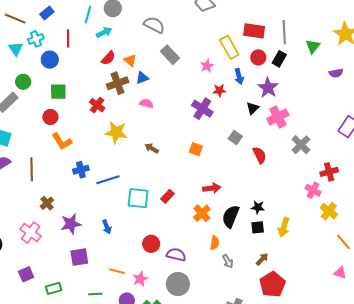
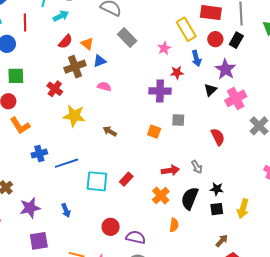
purple cross: (202, 109) -> (160, 91), turned -30
gray square: (235, 137) -> (178, 120), moved, turned -32
gray arrow: (228, 261) -> (197, 167), moved

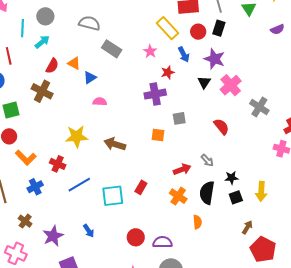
brown cross: (75, 67) -> (42, 91), moved, turned -30
red cross: (55, 89) -> (58, 164), moved
brown arrow: (110, 131) -> (115, 144), size x1.5
blue cross: (39, 154) -> (35, 187), moved

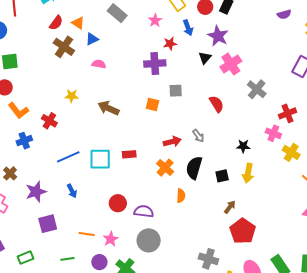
brown cross: (42, 91) -> (64, 47), moved
yellow star: (77, 137) -> (72, 96), size x0.6
black star: (231, 178) -> (243, 146), moved
blue line: (79, 185) -> (68, 157), moved
red rectangle: (141, 187) -> (129, 154), turned 48

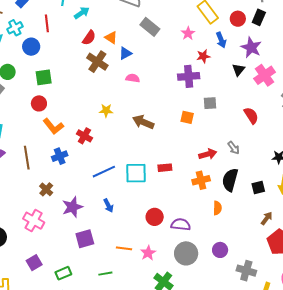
orange cross: (165, 168) -> (201, 180), turned 36
purple circle: (99, 262) -> (220, 250), moved

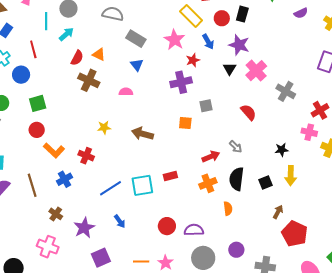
pink star: (188, 33) -> (174, 40), size x1.5
blue triangle: (125, 53) -> (137, 65), moved, turned -32

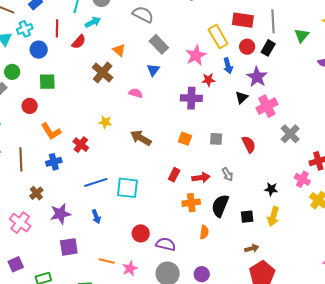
red semicircle: (77, 58) -> (79, 42), moved
gray square: (206, 106) -> (216, 139), moved
red circle: (37, 130) -> (30, 106), moved
red rectangle: (170, 176) -> (174, 175), moved, turned -64
brown arrow: (278, 212) -> (252, 248), turned 32

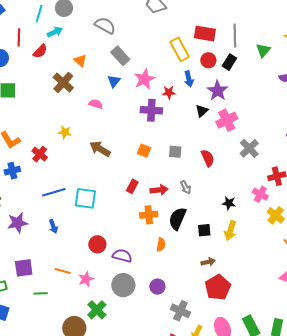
pink star: (196, 55) -> (144, 79), moved
purple square: (69, 247) -> (24, 268), moved

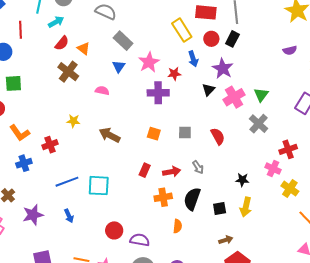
green triangle: (263, 50) -> (261, 95), moved
red semicircle: (40, 51) -> (62, 43), moved
red cross: (40, 154) -> (50, 145), turned 35

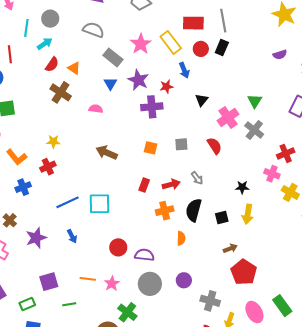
pink star: (149, 62) -> (141, 44), moved
purple star: (223, 68) -> (138, 80), moved
pink cross: (234, 97) -> (228, 117), moved
yellow star: (73, 121) -> (53, 142), moved

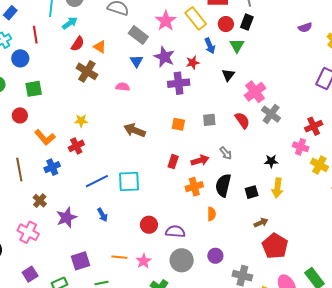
green triangle: (255, 101) -> (237, 46), moved
gray cross: (254, 130) -> (271, 114), moved

